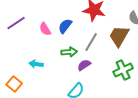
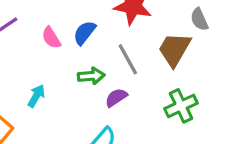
gray line: (91, 42) -> (128, 59), turned -60
cyan arrow: (36, 64) -> (36, 96), turned 112

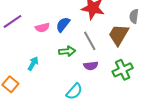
gray semicircle: (199, 19) -> (134, 16), turned 32
pink semicircle: (51, 38) -> (42, 28), turned -72
purple semicircle: (116, 98) -> (91, 66), moved, turned -152

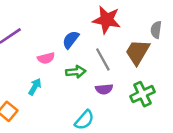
pink semicircle: (42, 28) -> (46, 58), moved

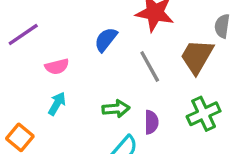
pink semicircle: (46, 58) -> (57, 67), moved
green arrow: (76, 72) -> (116, 109), moved
purple semicircle: (104, 89) -> (151, 122), moved, turned -84

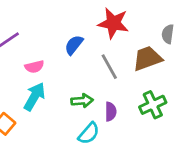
brown trapezoid: (197, 56) -> (147, 59), turned 40
cyan arrow: (57, 104) -> (34, 97), size x1.5

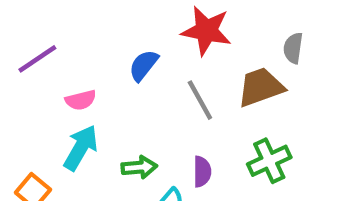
green arrow: (82, 101) -> (139, 167), moved

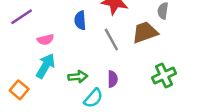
blue semicircle: (144, 65) -> (80, 20), turned -42
green cross: (269, 161) -> (164, 75), moved

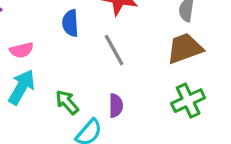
brown trapezoid: (145, 32) -> (185, 48), moved
green arrow: (78, 77) -> (67, 102), turned -126

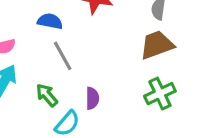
blue semicircle: (70, 23) -> (50, 21), turned 105
gray line: (114, 50) -> (63, 56), moved

